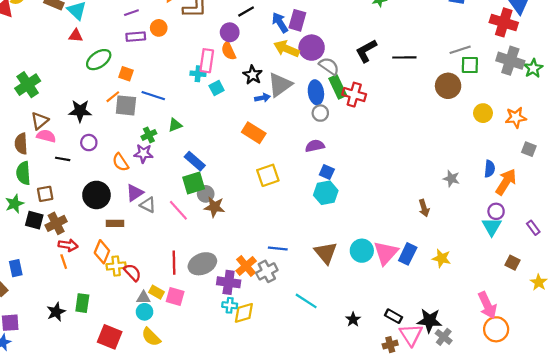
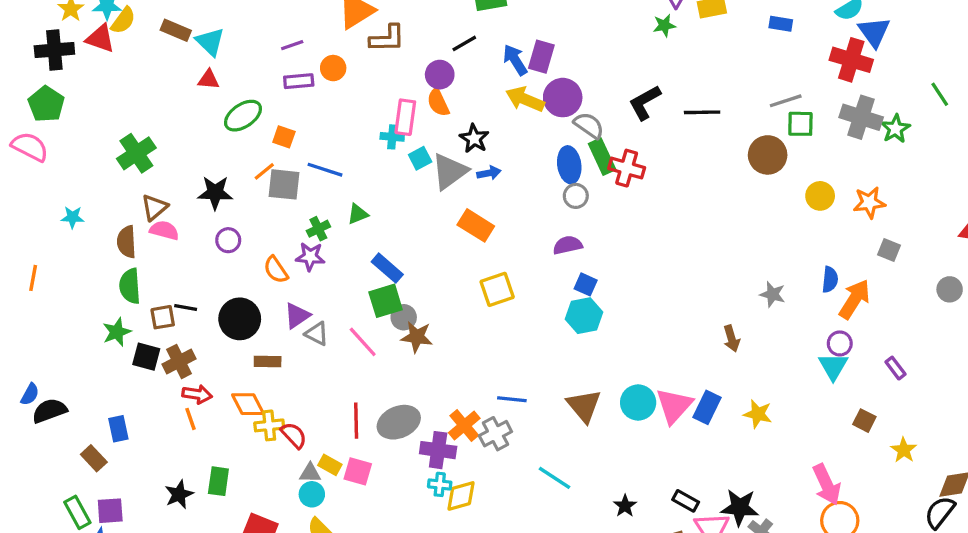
gray triangle: (280, 85) -> (450, 171), moved
black line: (63, 159) -> (186, 307), moved
orange diamond: (102, 252) -> (248, 404), turned -50

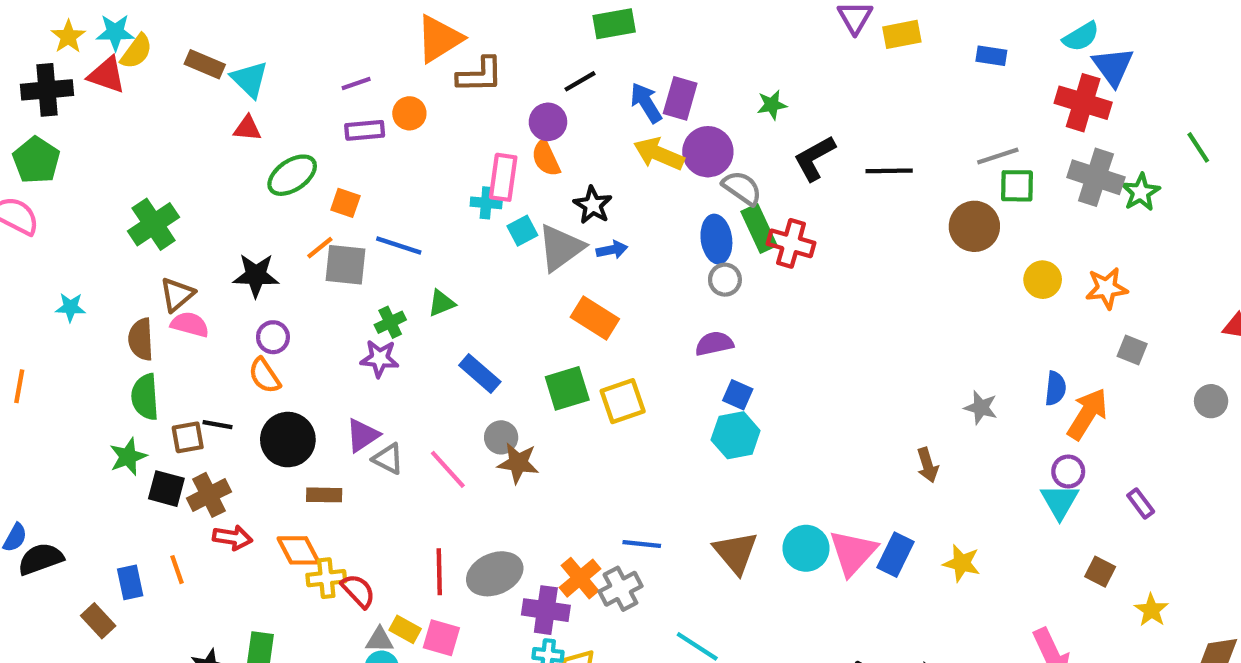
green star: (664, 25) -> (772, 105), moved
orange semicircle: (276, 270) -> (264, 376), moved
green square: (386, 301) -> (567, 388), moved
orange line: (191, 419) -> (177, 570), moved

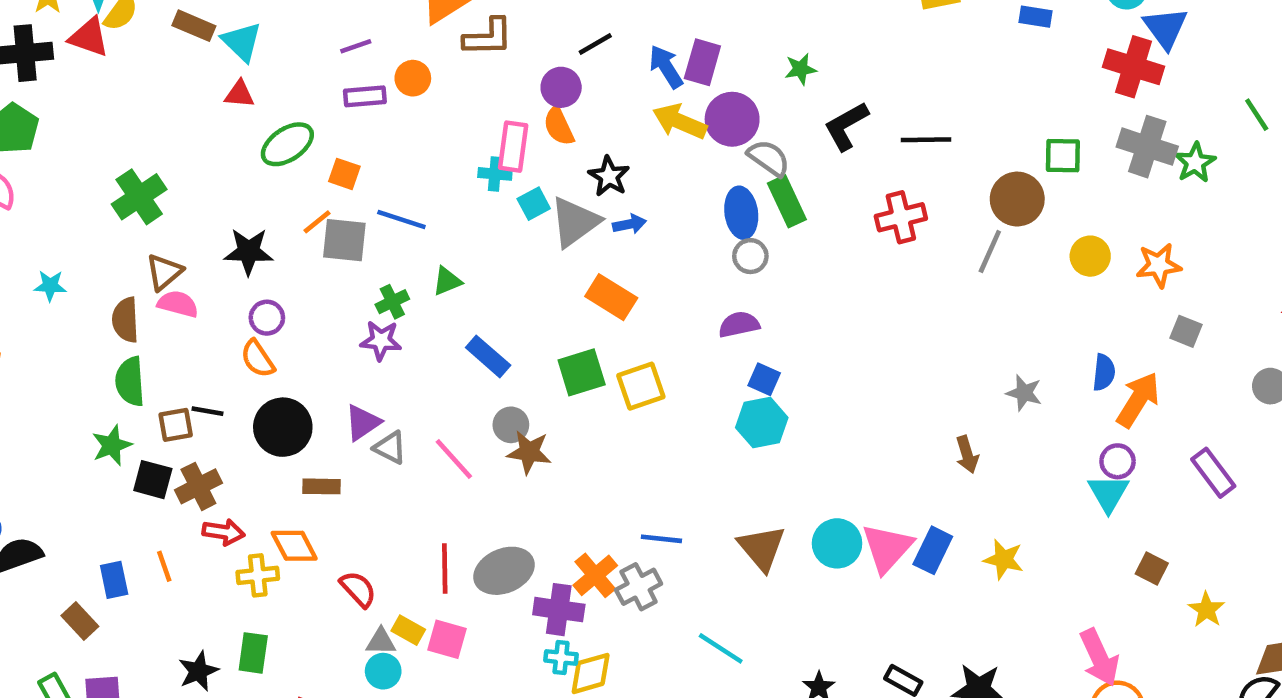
gray line: (998, 156) -> (990, 252), moved, turned -48
red cross: (791, 243) -> (901, 217), moved, turned -30
purple rectangle: (1141, 503) -> (1213, 473), moved, size x1.5
yellow cross: (326, 578) -> (258, 575), moved

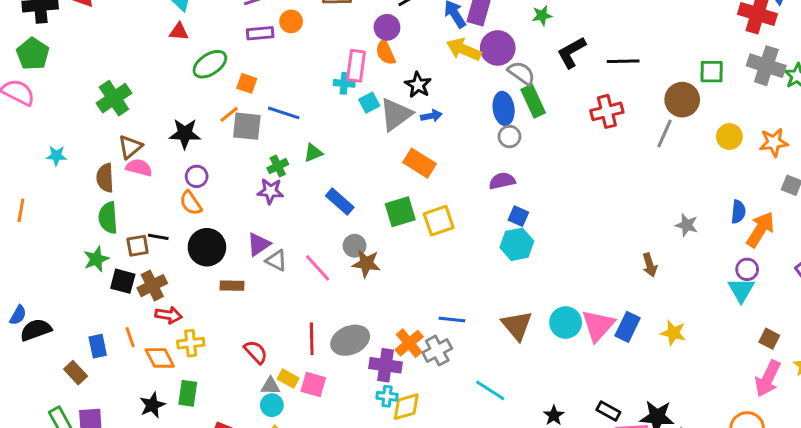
orange diamond: (294, 546) -> (160, 358), moved
pink arrow: (1099, 657) -> (768, 379), moved, turned 51

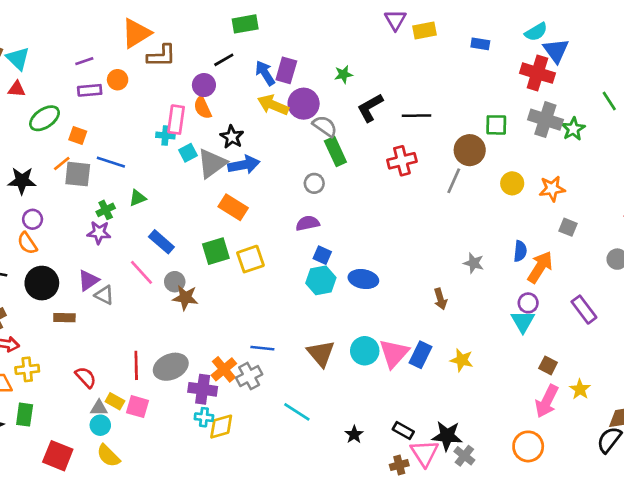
blue ellipse: (504, 108) -> (363, 279), moved, turned -72
blue arrow: (431, 116) -> (244, 165), size x1.6
pink line: (318, 268) -> (141, 272), moved

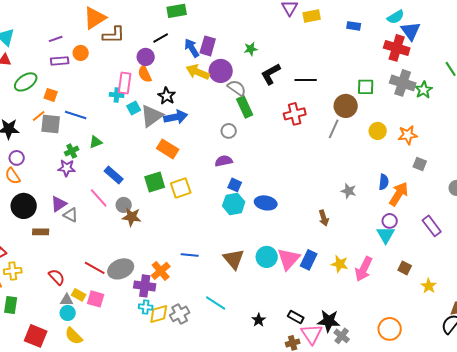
red line: (136, 365) -> (95, 268), turned -60
gray cross: (249, 376) -> (180, 314), moved
pink arrow: (547, 401) -> (364, 269), moved

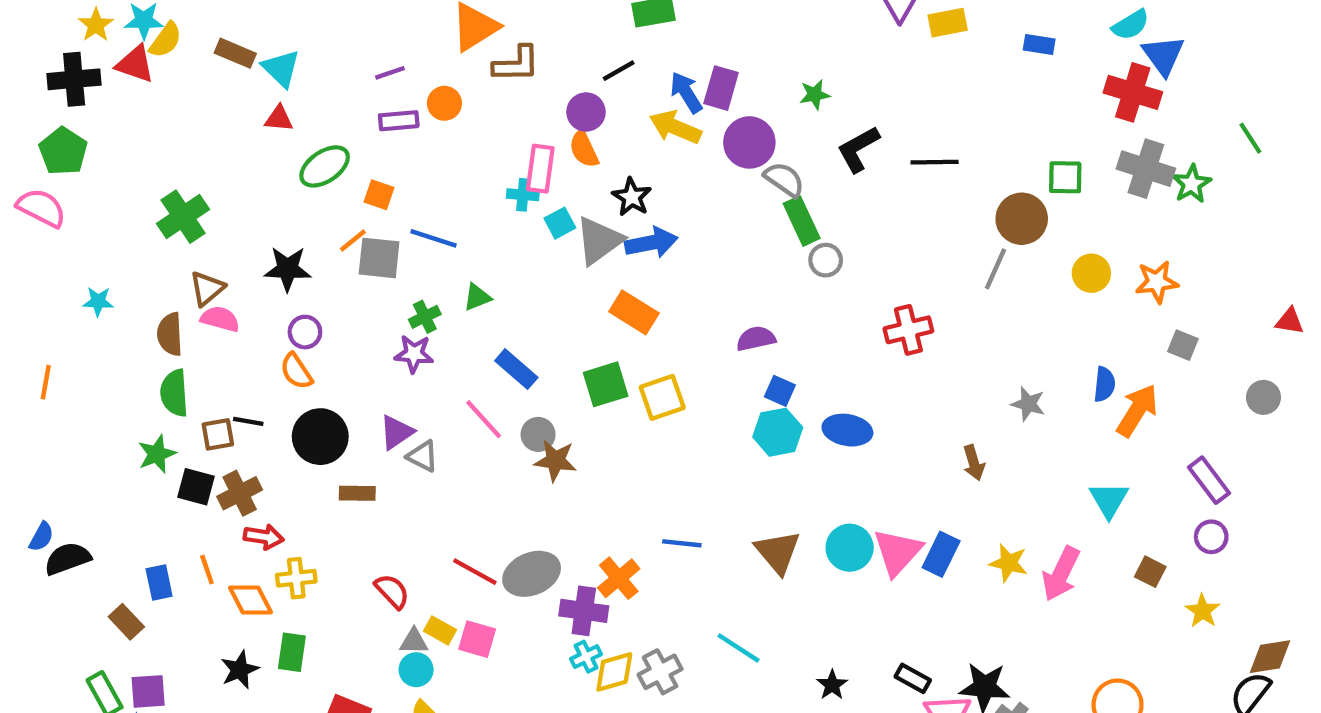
yellow arrow: (198, 72) -> (675, 127), moved
red cross: (295, 114) -> (908, 330), moved
gray circle: (229, 131) -> (826, 260), moved
purple circle: (390, 221) -> (1211, 537), moved
cyan cross: (146, 307) -> (586, 657), turned -32

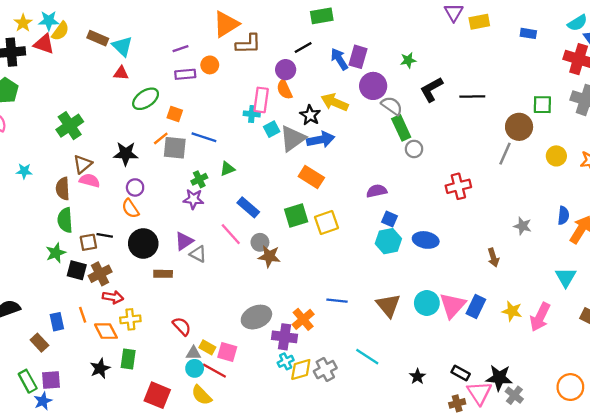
yellow arrow: (675, 127) -> (335, 102), moved
red line: (475, 572) -> (214, 371), moved

